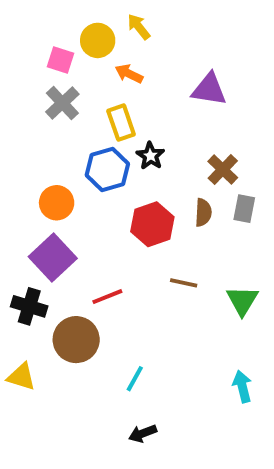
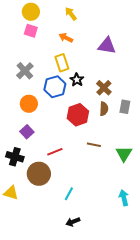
yellow circle: (98, 40) -> (31, 12), moved
gray cross: (62, 103) -> (25, 71), moved
brown cross: (223, 169) -> (104, 88), moved
purple square: (53, 257) -> (27, 132), size x0.6

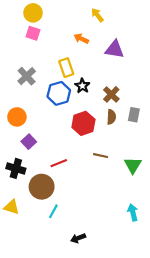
yellow arrow: (71, 14) -> (97, 15), moved
orange arrow: (66, 38) -> (81, 39), moved
orange circle: (29, 104) -> (17, 117), moved
cyan line: (69, 194) -> (53, 211), moved

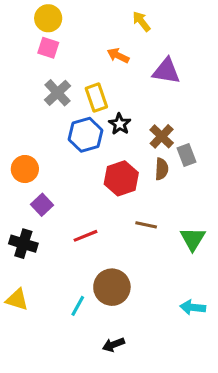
gray cross: (27, 76) -> (58, 93), moved
gray rectangle: (134, 115) -> (187, 155), moved, turned -32
brown circle: (42, 187) -> (112, 287), moved
cyan arrow: (133, 212) -> (193, 307), turned -70

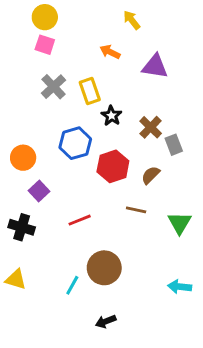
blue hexagon: (85, 135) -> (75, 143), moved
brown semicircle: (162, 169) -> (151, 175), moved, turned -138

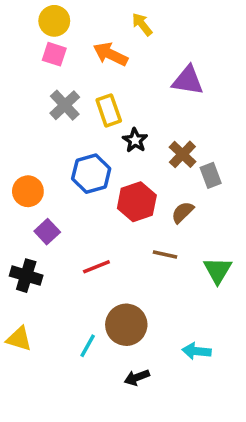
yellow arrow: (132, 20) -> (142, 24), moved
orange arrow: (110, 52) -> (110, 54), moved, size x1.4
cyan arrow: (180, 287) -> (197, 351), moved
black arrow: (106, 321) -> (137, 377), moved

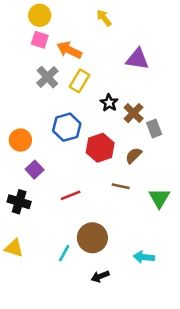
orange arrow: (110, 54) -> (69, 50), moved
yellow rectangle: (109, 110) -> (80, 81), turned 50
black star: (135, 140) -> (109, 103), moved

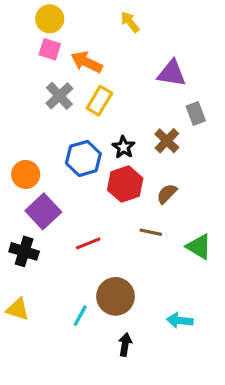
black star: (109, 103) -> (124, 147), moved
gray rectangle: (154, 128) -> (196, 113), moved
purple square: (35, 170) -> (43, 211), size x1.5
green triangle: (159, 198) -> (199, 247), turned -30
black arrow: (100, 276) -> (125, 345), turned 120

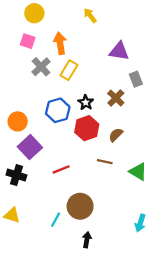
pink square: (50, 49) -> (28, 41), moved
orange arrow: (87, 62) -> (60, 43), turned 55
cyan arrow: (180, 320) -> (140, 223), moved, turned -78

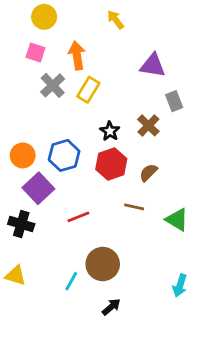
blue hexagon: (58, 110) -> (64, 155), moved
black arrow: (87, 240) -> (111, 307), turned 40

